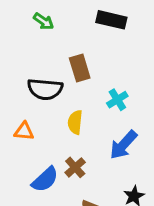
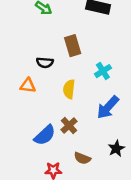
black semicircle: (45, 89) -> (45, 63), size x0.6
orange triangle: (24, 131) -> (28, 86), moved

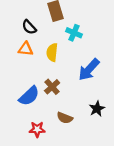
black semicircle: (45, 63) -> (29, 27), turned 42
cyan cross: (103, 71) -> (74, 33), moved, turned -35
orange triangle: (28, 86) -> (26, 49), moved

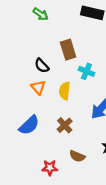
orange triangle: (26, 49) -> (38, 87), turned 42
blue semicircle: (29, 96) -> (29, 125), moved

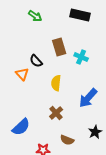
cyan cross: (86, 71) -> (81, 57), moved
orange triangle: (38, 87) -> (22, 74), moved
blue semicircle: (29, 125) -> (21, 127), moved

